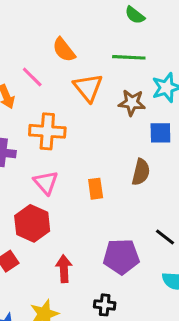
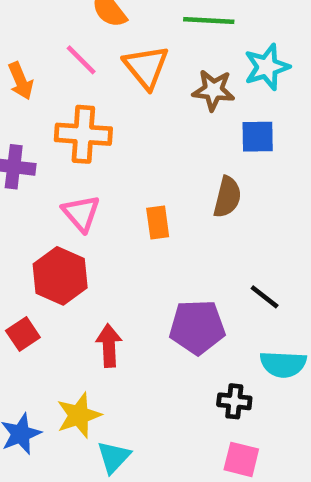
pink line: (32, 77) -> (81, 60), moved
black cross: (105, 305) -> (234, 401), moved

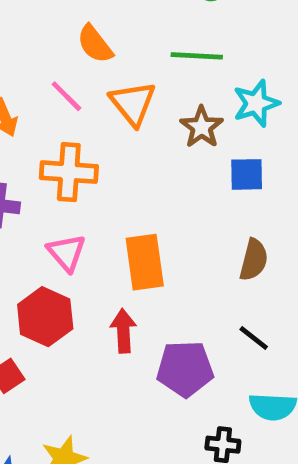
brown star: (213, 90) -> (202, 127), turned 30
brown semicircle: (227, 197) -> (254, 260), moved
orange rectangle: (158, 223) -> (145, 262), size x1.6
red arrow: (109, 346) -> (123, 331), moved

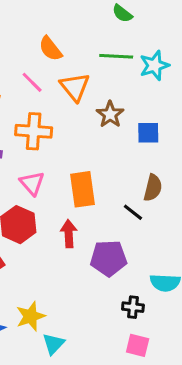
cyan star: (256, 103) -> (154, 65), moved
brown star: (202, 127) -> (110, 114), moved
black line: (254, 338) -> (133, 212), moved

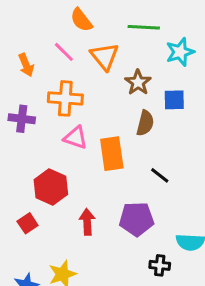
cyan star: (154, 65) -> (180, 52), moved
pink triangle: (32, 183) -> (76, 138), moved, turned -30
brown semicircle: (153, 188) -> (145, 123), moved
red arrow: (69, 234) -> (87, 222), moved

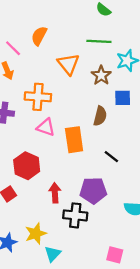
orange semicircle: (81, 20) -> (39, 36), moved, turned 66
pink line: (64, 52) -> (13, 48), moved
brown star: (138, 82) -> (101, 75), moved
black cross: (160, 265) -> (75, 215), moved, size x1.5

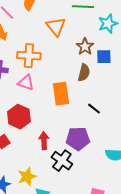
brown star: (101, 75) -> (85, 47), moved
pink triangle: (46, 127) -> (26, 83), moved
black cross: (75, 215) -> (62, 161), turned 30

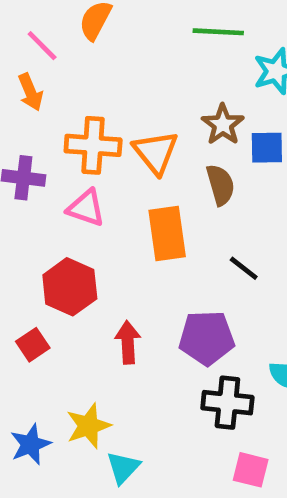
orange triangle: (56, 27) -> (156, 152), moved
brown semicircle: (84, 73) -> (220, 185), turned -30
black cross: (62, 161) -> (227, 403), moved, turned -30

